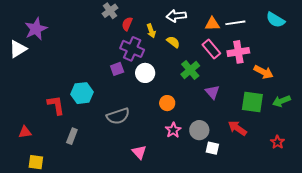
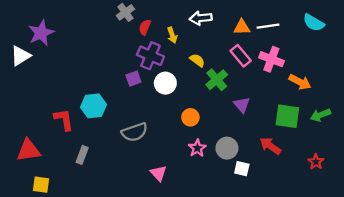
yellow semicircle: (173, 42) -> (197, 60), moved
pink cross: (238, 52) -> (271, 59), turned 30
red triangle: (25, 132) -> (28, 150), size x1.6

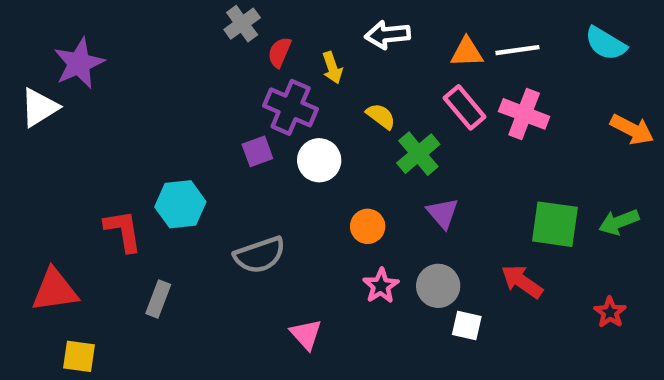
orange arrow: (300, 82) -> (632, 129), moved
purple triangle: (242, 105) -> (443, 213), moved

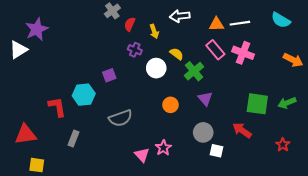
purple cross: (291, 107) -> (135, 50), size x0.6
purple square: (257, 151) -> (109, 75), moved
white circle: (319, 160) -> (156, 68), moved
pink star: (381, 286) -> (163, 148), moved

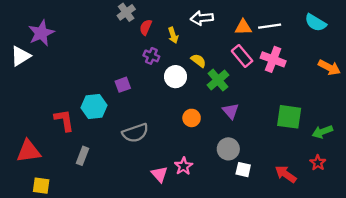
green arrow: (287, 103) -> (322, 132), moved
red arrow: (242, 130) -> (286, 174), moved

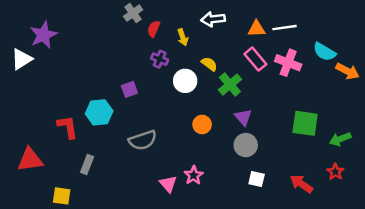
cyan semicircle: (316, 23) -> (324, 52), moved
gray circle: (228, 149) -> (246, 145), moved
yellow square: (41, 186) -> (62, 196), moved

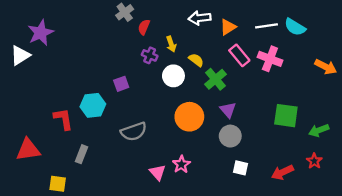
orange triangle: (257, 29) -> (228, 27), moved, turned -30
yellow arrow: (183, 37) -> (171, 44), moved
cyan semicircle: (324, 52) -> (295, 27), moved
orange circle: (202, 124) -> (189, 117), size x1.6
red arrow: (301, 184) -> (282, 172), turned -60

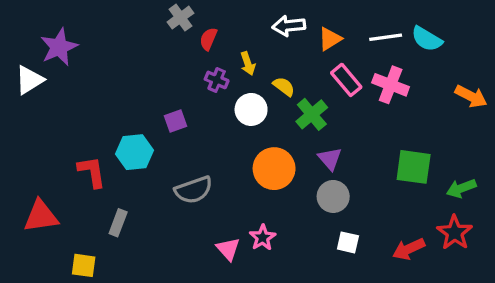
red star: (314, 161) -> (455, 233), size x1.5

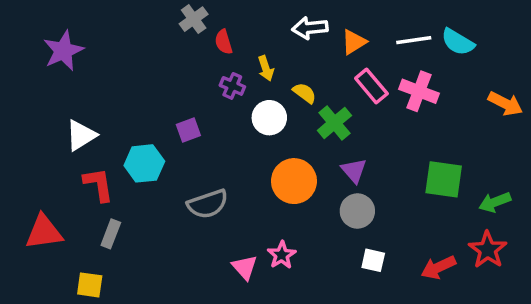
red semicircle: (208, 39) -> (224, 42), turned -40
white triangle: (29, 80) -> (81, 135), moved
gray rectangle: (118, 223) -> (111, 234), moved

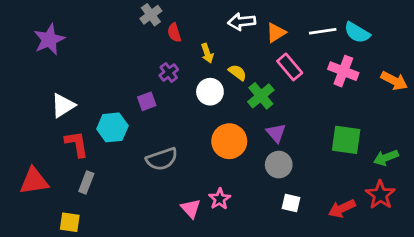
purple cross: (232, 86) -> (169, 72), moved, turned 30
pink cross: (419, 91) -> (343, 71), moved

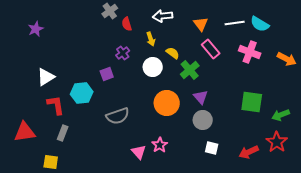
white arrow: (242, 22) -> (163, 16), moved
orange triangle: (276, 33) -> (201, 24), turned -35
purple star: (49, 39) -> (36, 29), size x0.7

